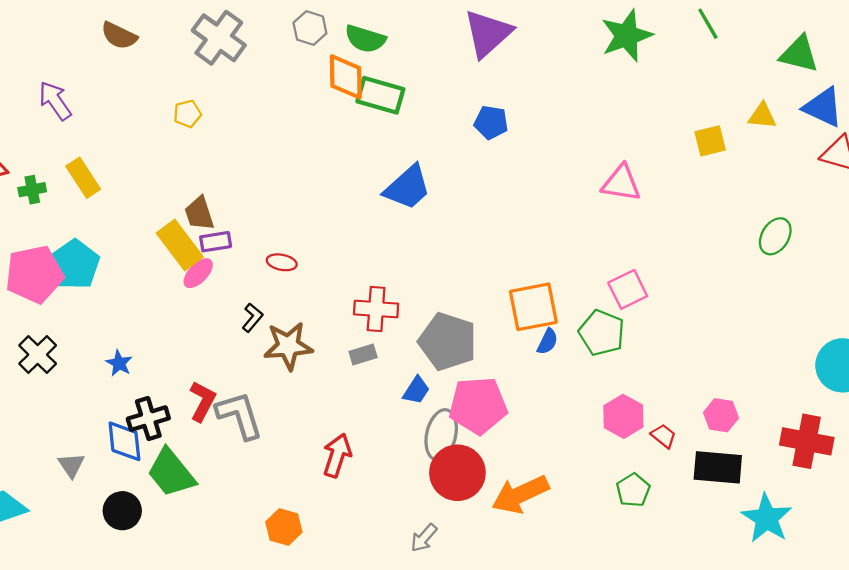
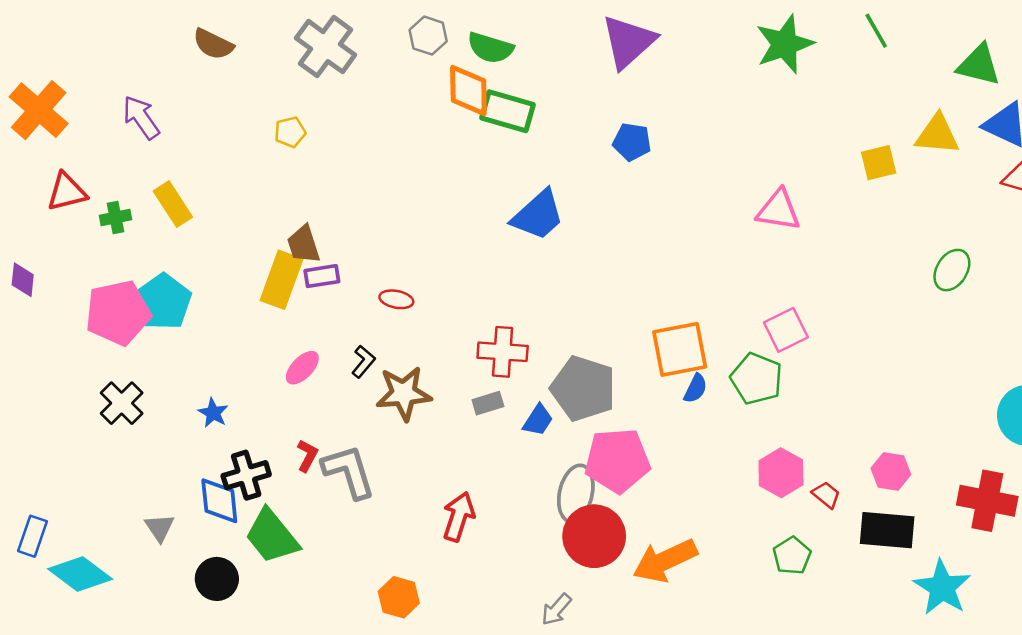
yellow triangle: (762, 116) -> (937, 134), size x1.4
yellow rectangle: (180, 245) -> (282, 280), turned 57
pink ellipse: (198, 273) -> (302, 368), moved
blue trapezoid: (416, 390) -> (538, 420), moved
red L-shape: (203, 401) -> (307, 456), size x0.7

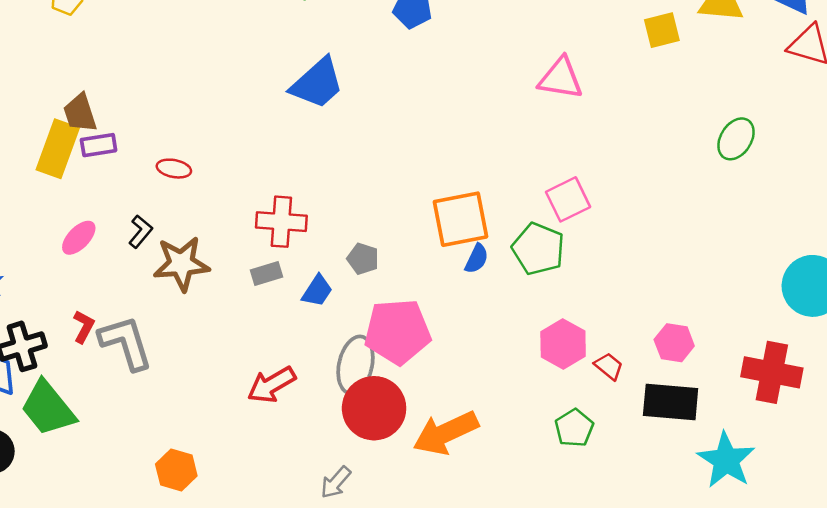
gray pentagon: (583, 388) -> (363, 259), size x0.5
red arrow: (459, 517) -> (271, 385), moved, turned -138

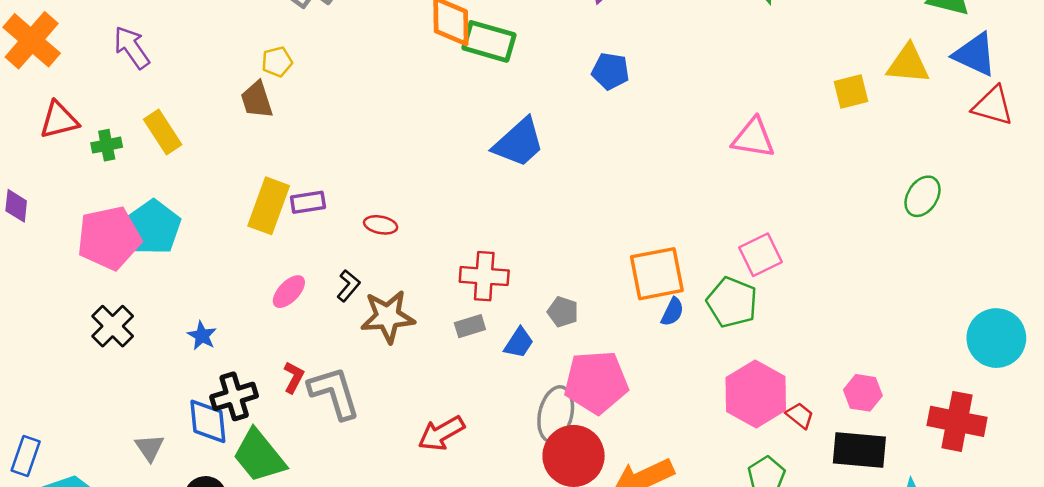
brown trapezoid: (80, 113) -> (257, 100), moved
pink hexagon: (563, 344) -> (756, 394), size x1.4
red arrow: (271, 385) -> (441, 433), moved

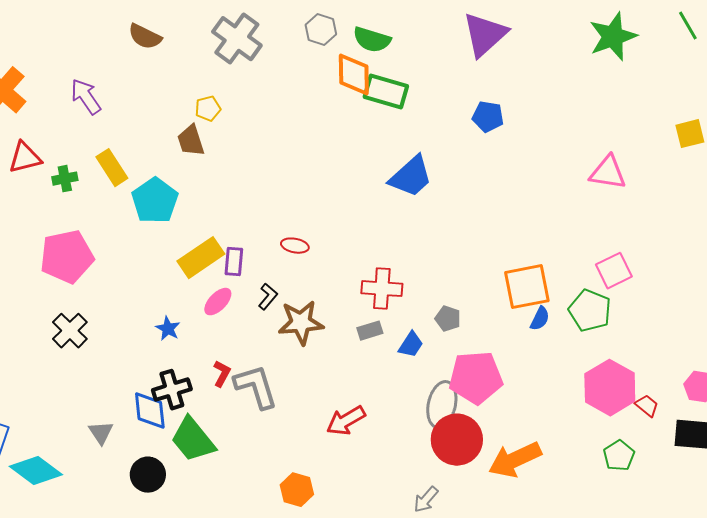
purple rectangle: (308, 202) -> (234, 262), moved, turned -76
yellow rectangle: (269, 206) -> (201, 258), moved, turned 36
cyan pentagon: (153, 227) -> (155, 201), moved
blue star: (202, 336) -> (168, 329), moved

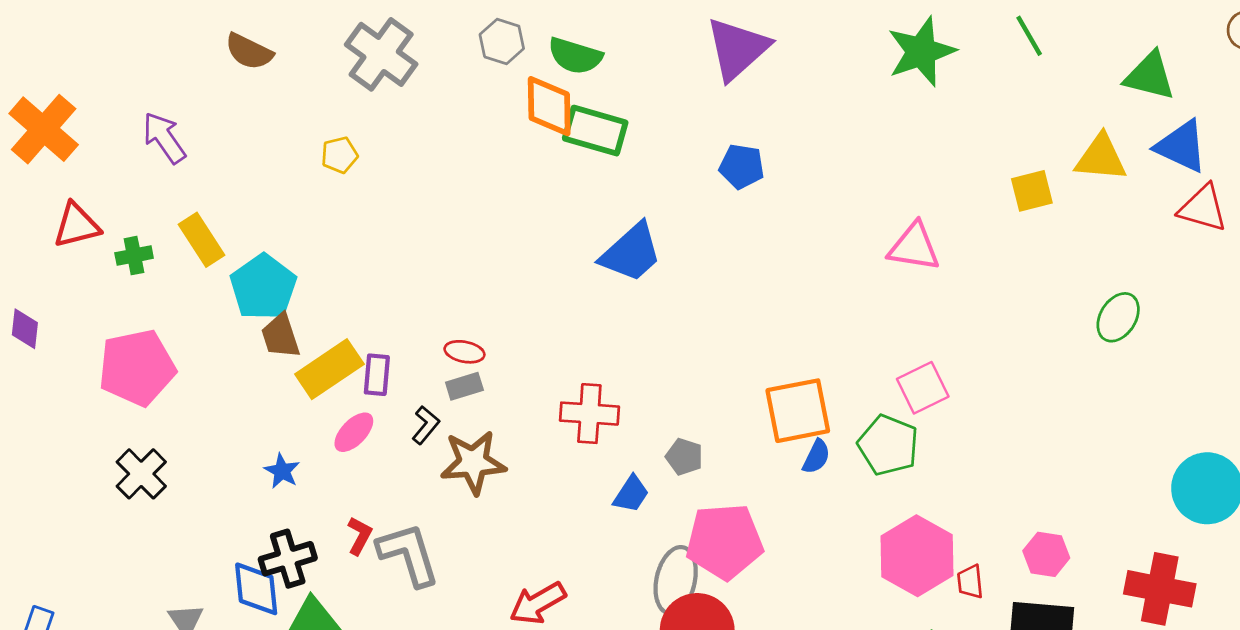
brown trapezoid: (191, 141) -> (281, 336), moved
gray rectangle: (370, 331) -> (464, 386), moved
red trapezoid: (647, 406) -> (970, 582), turned -135

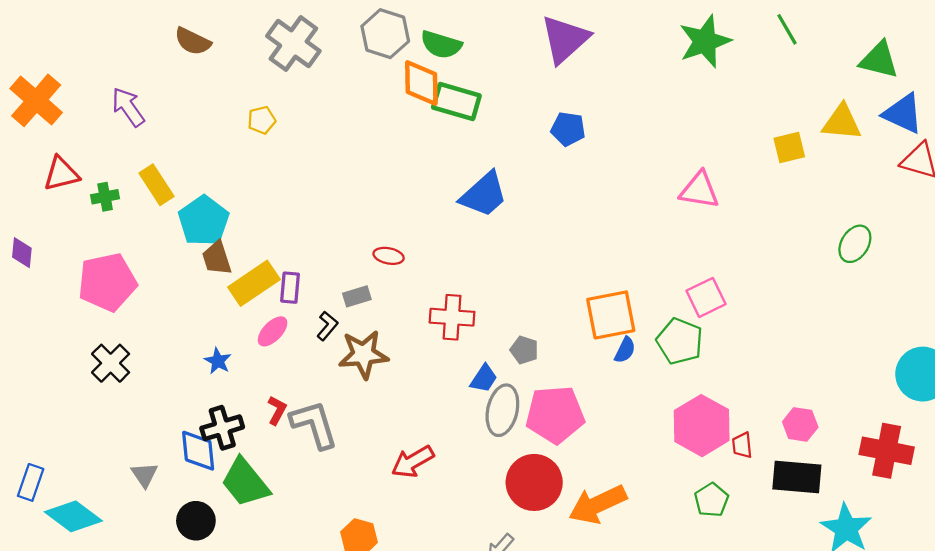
gray hexagon: (502, 41) -> (385, 34), size x1.4
red ellipse: (464, 352) -> (389, 256), moved
gray ellipse: (676, 580) -> (502, 410), moved

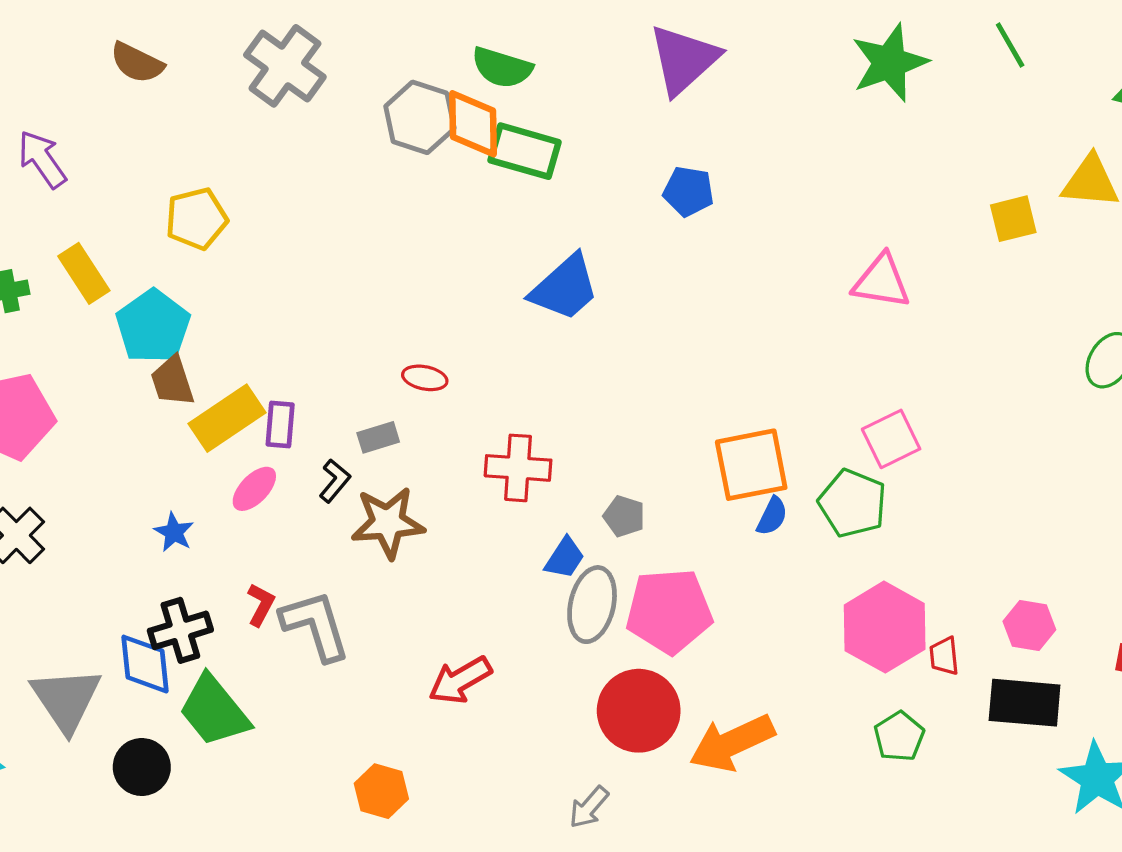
gray hexagon: (385, 34) -> (420, 117), moved
yellow pentagon: (262, 120) -> (196, 219), moved, size x1.5
gray triangle: (144, 475) -> (66, 699), size x1.8

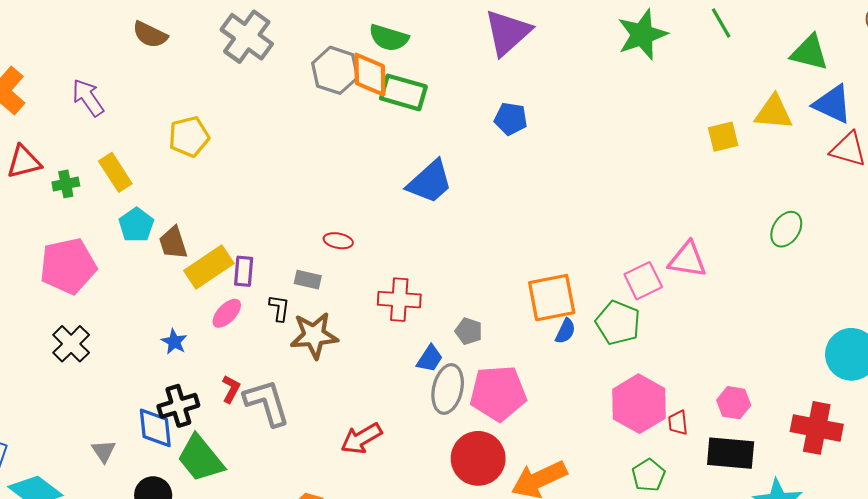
pink triangle: (881, 281) -> (687, 260), moved
cyan pentagon: (153, 326) -> (136, 225), moved, size x0.7
gray rectangle: (378, 437) -> (308, 280), turned 30
black L-shape: (335, 481) -> (279, 308), turned -32
gray triangle: (66, 699) -> (104, 451), size x0.5

